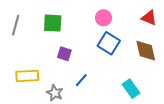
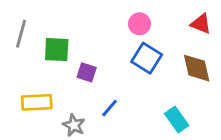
green square: (53, 23) -> (57, 50), moved

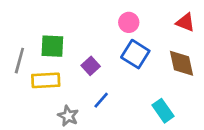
gray line: (21, 34) -> (19, 61), moved
purple square: (87, 72) -> (91, 66), moved, turned 30
yellow rectangle: (37, 102) -> (46, 80), moved

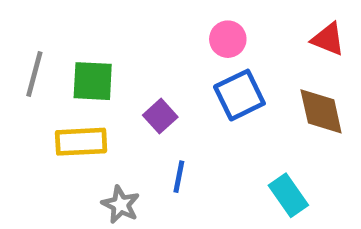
blue square: (135, 54) -> (239, 95), turned 32
gray line: (19, 61) -> (34, 74), moved
blue line: (101, 100) -> (179, 177), turned -30

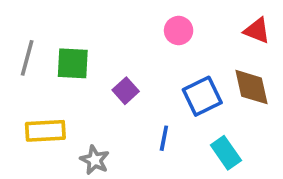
blue square: (239, 95) -> (202, 96), moved
yellow rectangle: (81, 142) -> (45, 131), moved
blue line: (179, 177) -> (164, 138), moved

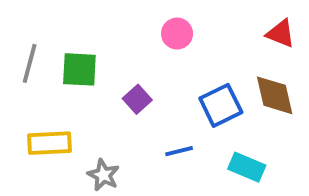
pink circle: (179, 31) -> (177, 34), moved
blue line: (164, 138) -> (179, 151), turned 65
cyan rectangle: (226, 153) -> (247, 167), turned -32

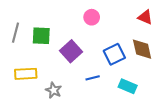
purple square: (137, 99) -> (71, 51), size x1.5

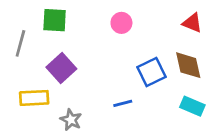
green square: (41, 36) -> (55, 20), moved
purple square: (71, 51) -> (61, 68), moved
cyan rectangle: (128, 86) -> (192, 106), moved

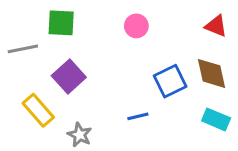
gray line: (20, 43) -> (23, 49), turned 64
yellow rectangle: (34, 98) -> (38, 110), turned 52

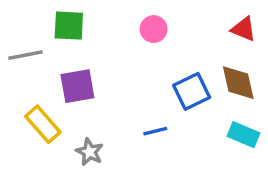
purple square: (69, 77) -> (77, 86), turned 32

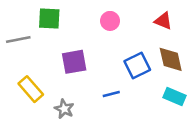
red triangle: (244, 29) -> (163, 21), moved
purple square: (77, 86) -> (74, 62), moved

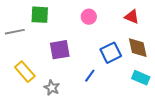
blue line: (111, 94) -> (90, 76), turned -40

